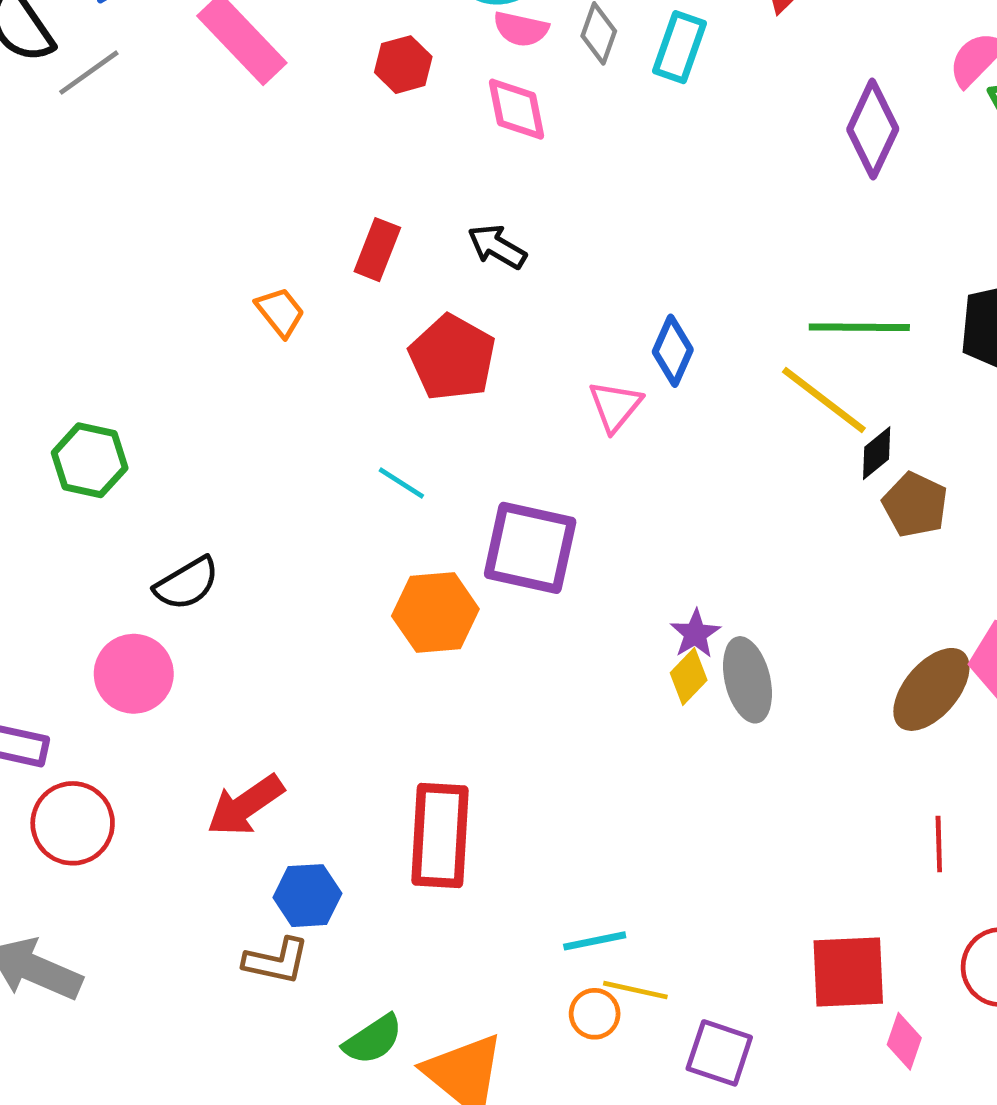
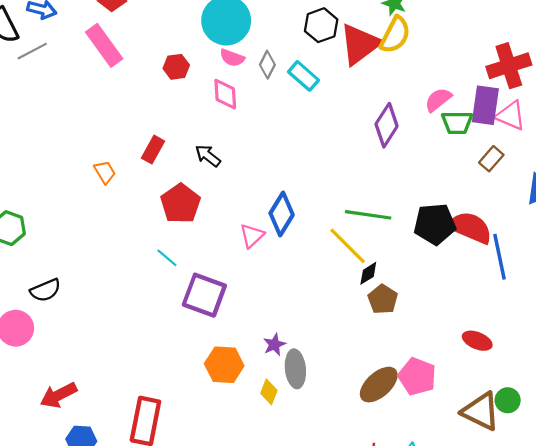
cyan rectangle: (680, 47) -> (303, 76), turned -76
blue diamond: (673, 351) -> (282, 214), size x1.4
cyan line: (401, 483) -> (167, 258), moved
orange hexagon: (435, 613) -> (224, 365), moved
yellow diamond: (689, 676) -> (269, 392), moved, turned -30

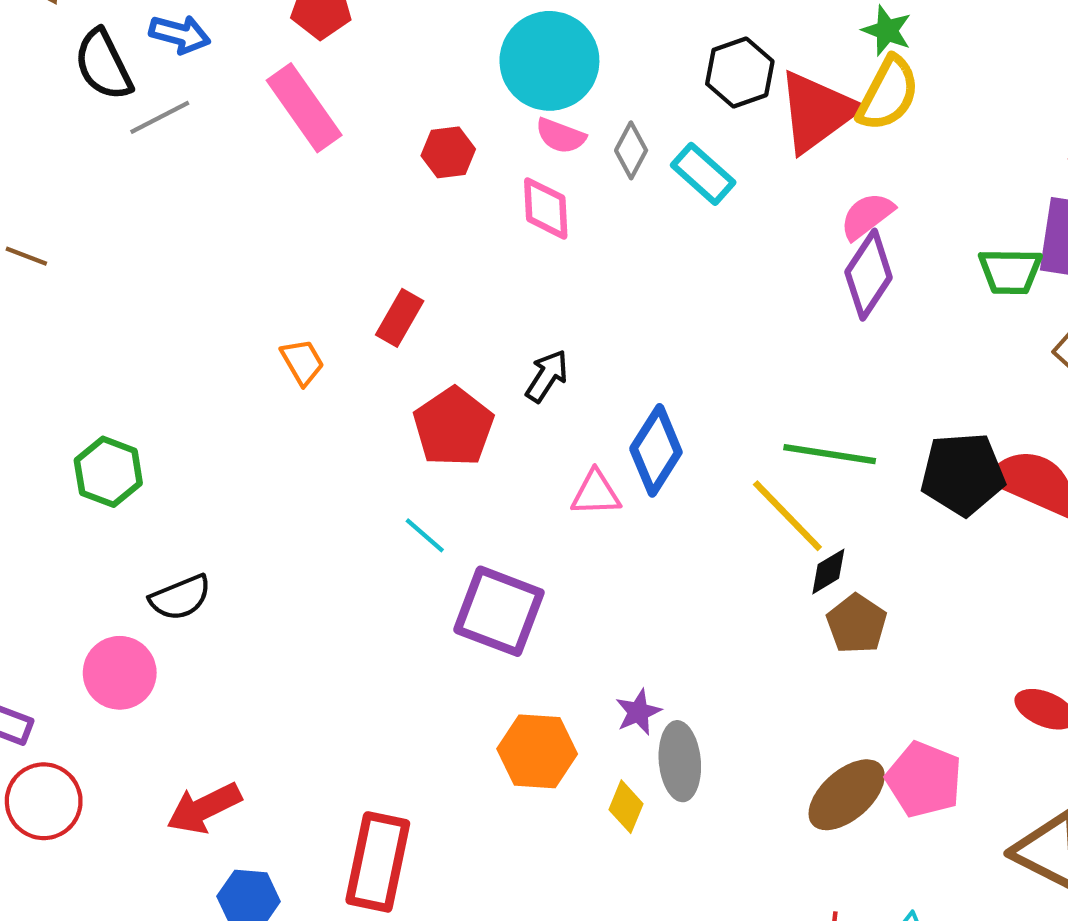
pink semicircle: (438, 100) -> (867, 216), moved
black arrow: (208, 156) -> (547, 376), moved, turned 84
pink triangle: (252, 236) -> (596, 493), turned 40

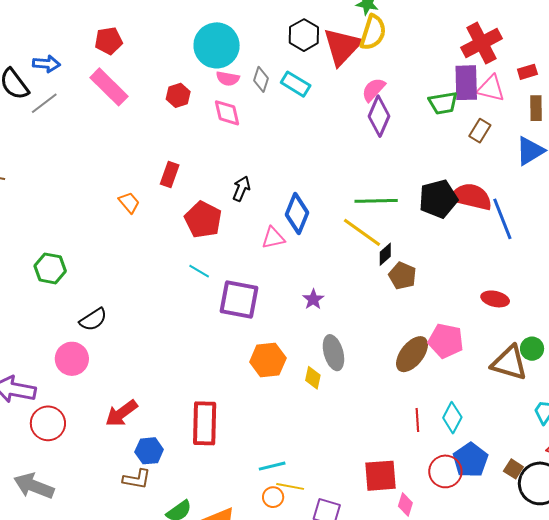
purple star: (638, 712) -> (313, 299), moved

